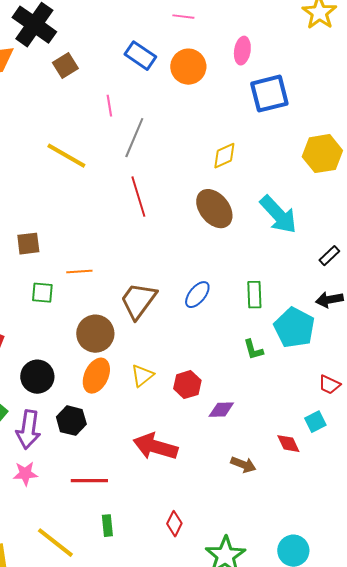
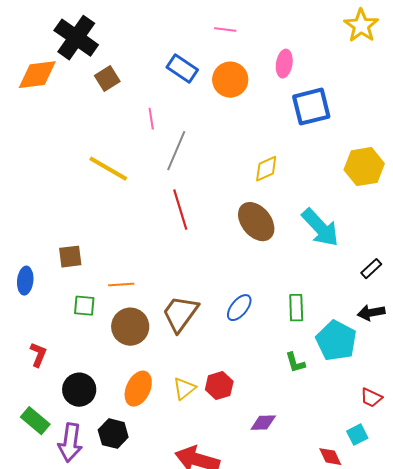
brown circle: (95, 334) -> (130, 327), moved
red hexagon: (187, 385) -> (219, 386), moved

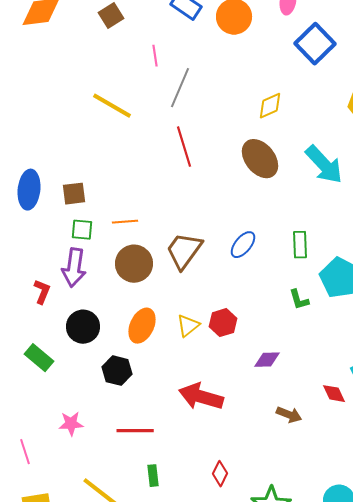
blue square: (311, 107) -> (315, 44), turned -30
blue ellipse: (25, 281) -> (29, 190), moved, size x1.4
green square: (84, 306) -> (82, 230), moved
purple arrow: (70, 443) -> (74, 268), moved

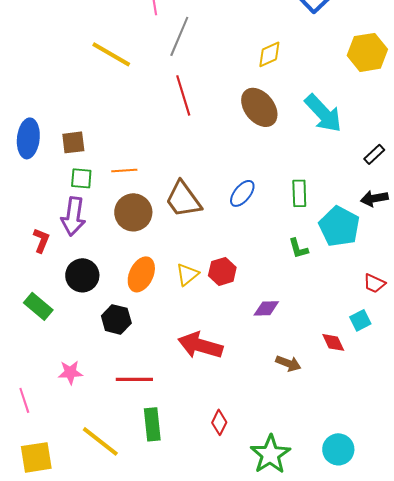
brown trapezoid: (184, 251) -> (183, 199), turned -72
green rectangle: (153, 476) -> (152, 424), size x1.5

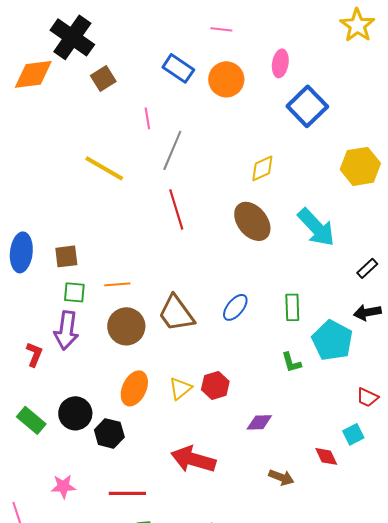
black circle: (82, 275) -> (75, 413), moved

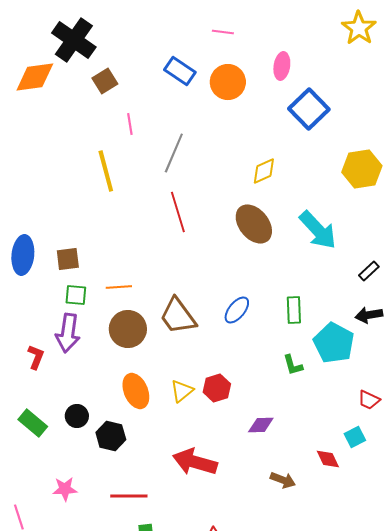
pink line: (147, 118) -> (130, 124), moved
yellow line: (104, 168) -> (106, 171), turned 45
orange ellipse: (134, 388) -> (136, 391), turned -48
black circle: (75, 413) -> (77, 416), size x0.7

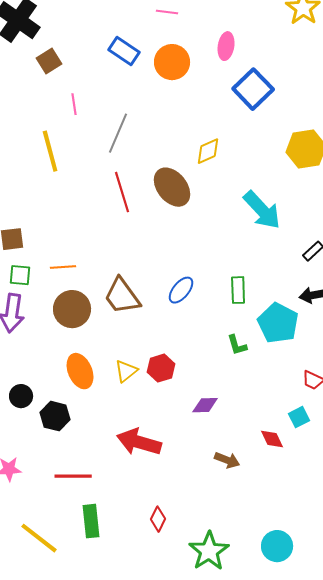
brown ellipse: (254, 224) -> (172, 187), moved

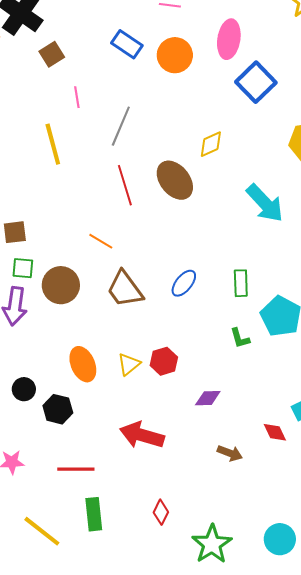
pink ellipse: (226, 46) -> (229, 39), size x1.4
orange line: (63, 267) -> (101, 241), moved, turned 35
brown circle: (72, 309) -> (61, 285), moved

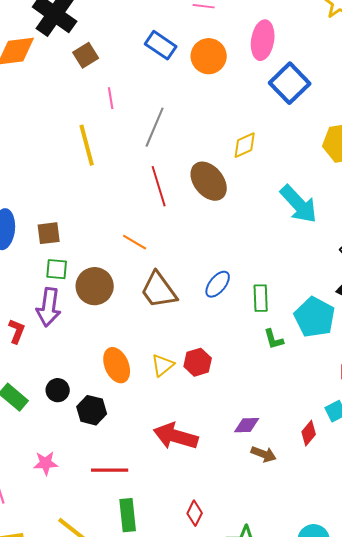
green rectangle: (241, 283) -> (261, 298), moved
purple diamond: (208, 398) -> (247, 425), moved
red diamond: (275, 432) -> (309, 433), turned 65

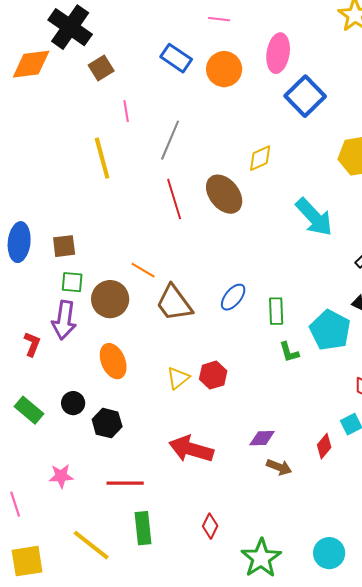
orange line: (135, 242) -> (143, 270), moved
orange ellipse: (117, 365) -> (113, 361), moved

